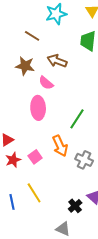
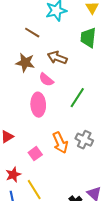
green line: (77, 119) -> (77, 98), moved
red star: (13, 160) -> (13, 175), moved
gray cross: (84, 160) -> (84, 140), moved

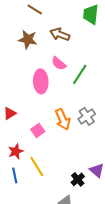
pink semicircle: (46, 80) -> (59, 63), moved
gray cross: (84, 140) -> (87, 116), turned 30

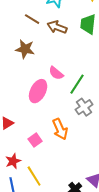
brown arrow: (60, 34) -> (57, 27), moved
pink ellipse: (41, 81) -> (38, 91), turned 30
gray cross: (87, 116) -> (84, 107), moved

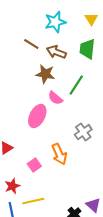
brown star: (25, 49) -> (45, 74), moved
green line: (77, 84) -> (76, 85), moved
yellow line: (34, 176) -> (33, 201), turned -70

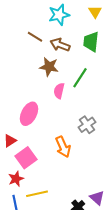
pink semicircle: (55, 98) -> (59, 91), turned 63
pink ellipse: (37, 116) -> (29, 114), moved
pink square: (34, 165) -> (26, 158), moved, size x1.5

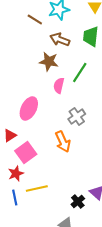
brown line: (35, 37) -> (35, 20), moved
gray cross: (87, 125) -> (77, 116), moved

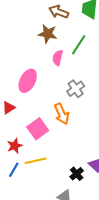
pink square: (26, 152) -> (38, 129), moved
blue line: (15, 198) -> (14, 170), turned 42

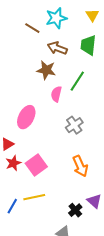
orange arrow: (62, 114) -> (80, 166), moved
red star: (15, 146) -> (13, 163), moved

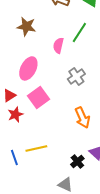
brown star: (46, 70) -> (26, 26), moved
pink square: (36, 165) -> (38, 97), moved
blue line: (12, 206) -> (14, 157), turned -49

